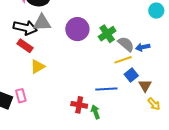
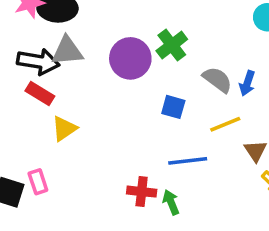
green cross: (107, 34) -> (172, 45), moved
blue arrow: (143, 47) -> (247, 83), turned -56
yellow line: (123, 60) -> (225, 124), moved
blue square: (131, 75) -> (173, 107), moved, turned -32

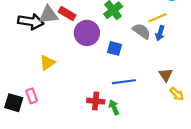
purple circle: (130, 58) -> (87, 33), moved
red rectangle: (40, 93) -> (67, 13), moved
yellow line: (225, 124) -> (157, 18), moved

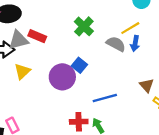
purple circle: (87, 33) -> (62, 77), moved
blue square: (115, 48) -> (79, 65), moved, turned 32
yellow triangle: (47, 63) -> (22, 71), moved

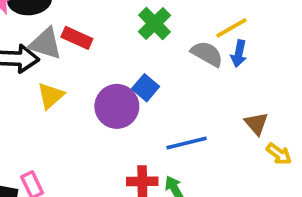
gray triangle: (18, 40) -> (45, 44), turned 30

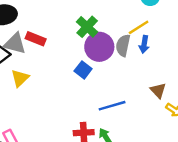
gray semicircle: (207, 54) -> (123, 45), turned -105
purple circle: (117, 106) -> (99, 47), moved

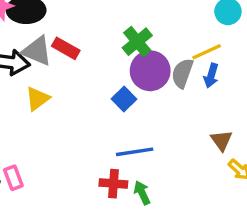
blue line: (112, 106) -> (135, 152), moved

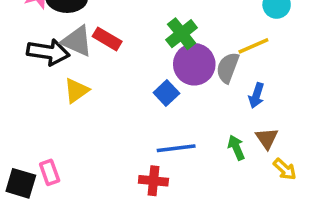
blue arrow: (211, 76) -> (256, 95), moved
green arrow: (142, 193) -> (236, 148), moved

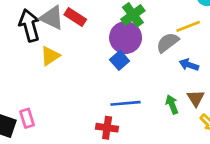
black arrow: (48, 52) -> (29, 25), turned -116
purple circle: (194, 64) -> (126, 38), moved
gray semicircle: (228, 68) -> (168, 42), turned 30
blue arrow: (256, 95) -> (189, 65), turned 90

